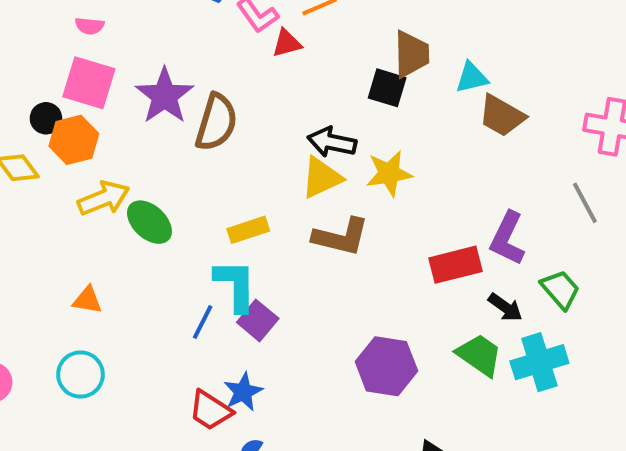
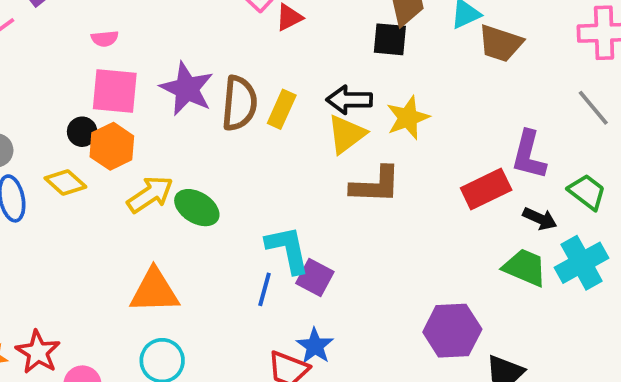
yellow rectangle: (248, 230) -> (282, 109), moved, turned -36
orange triangle: (87, 300) -> (154, 291), size x1.8
purple hexagon: (386, 366) -> (452, 331), moved

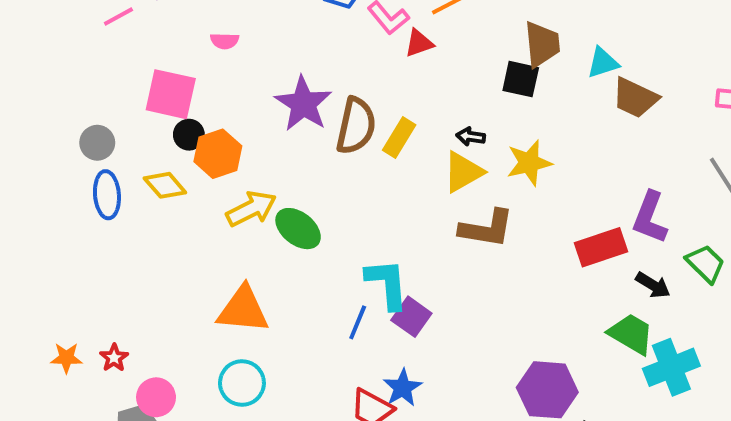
pink square: (115, 91) -> (171, 94), moved
black arrow: (349, 100) -> (471, 137), size x0.6
cyan cross: (582, 263) -> (671, 367), moved
red star: (38, 352) -> (114, 358), size x0.6

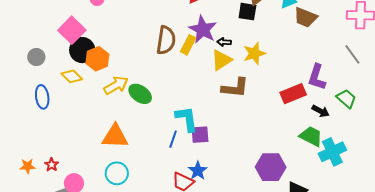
pink square: (171, 94) -> (72, 30), turned 36
purple star: (303, 104) -> (203, 30), moved
black circle: (189, 135) -> (82, 50), size x1.6
blue ellipse: (107, 195) -> (42, 97), moved
purple square: (411, 317) -> (200, 135), turned -36

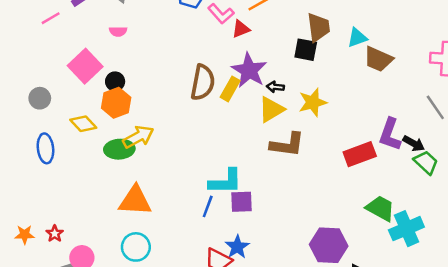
black circle: (82, 50) -> (115, 81), moved, size x0.6
green ellipse: (140, 94) -> (119, 149), moved, turned -40
black arrow: (321, 111) -> (414, 143), moved
cyan L-shape: (187, 119) -> (225, 182), turned 96

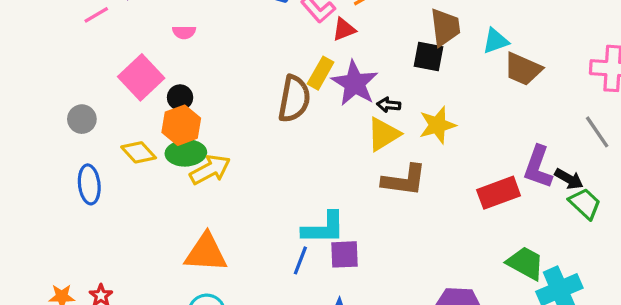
yellow rectangle: (230, 89) -> (321, 73), moved
green ellipse: (119, 149) -> (186, 153), moved

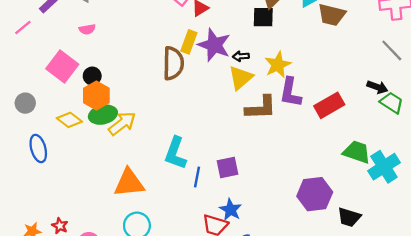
purple L-shape: (538, 167) -> (290, 92), moved
cyan L-shape: (324, 228) -> (175, 153), moved, turned 120

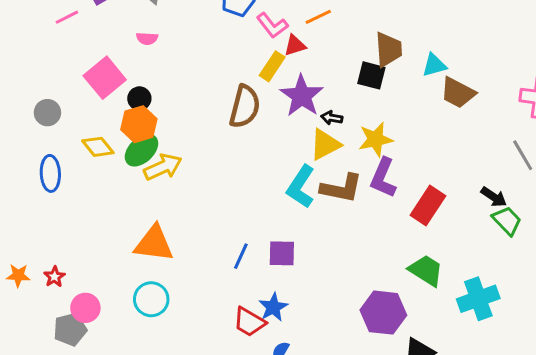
yellow rectangle: (189, 42) -> (272, 66), moved
red rectangle: (329, 105) -> (428, 205), turned -40
green ellipse: (103, 115) -> (141, 150), turned -44
green trapezoid: (357, 152) -> (426, 270), moved
cyan L-shape: (175, 153) -> (301, 187), moved

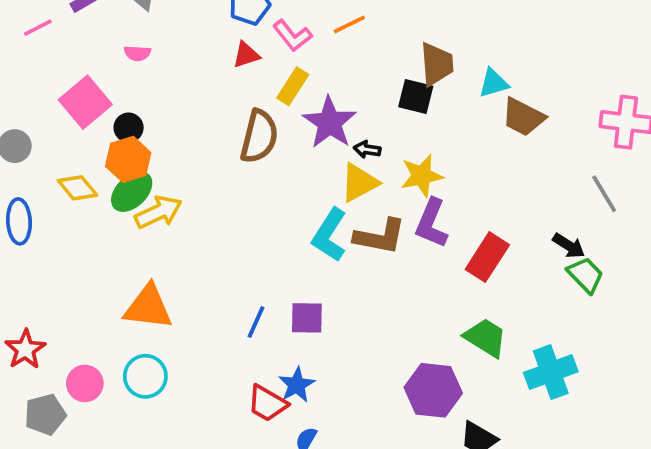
red triangle: (295, 45) -> (246, 55), moved
red star: (55, 277) -> (25, 349), size x1.5
pink circle: (85, 308) -> (85, 383), moved

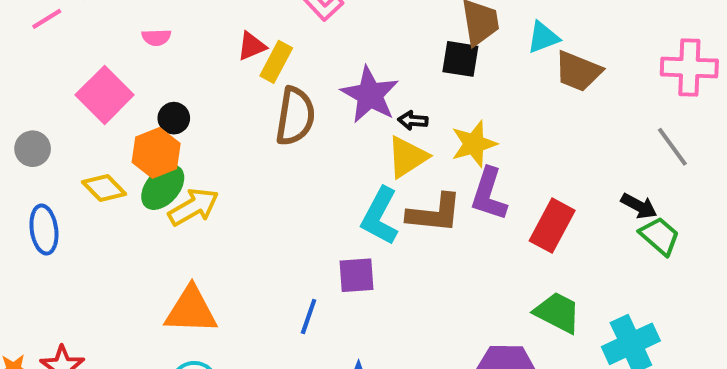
red triangle: (246, 55) -> (252, 46), moved
yellow rectangle: (293, 86) -> (276, 62), moved
black circle: (129, 128) -> (174, 118), moved
purple square: (307, 318) -> (357, 275), moved

